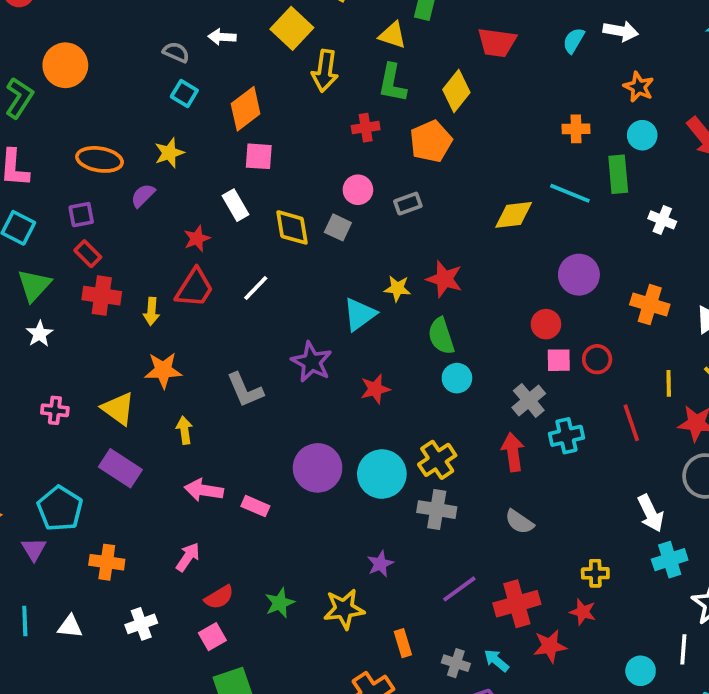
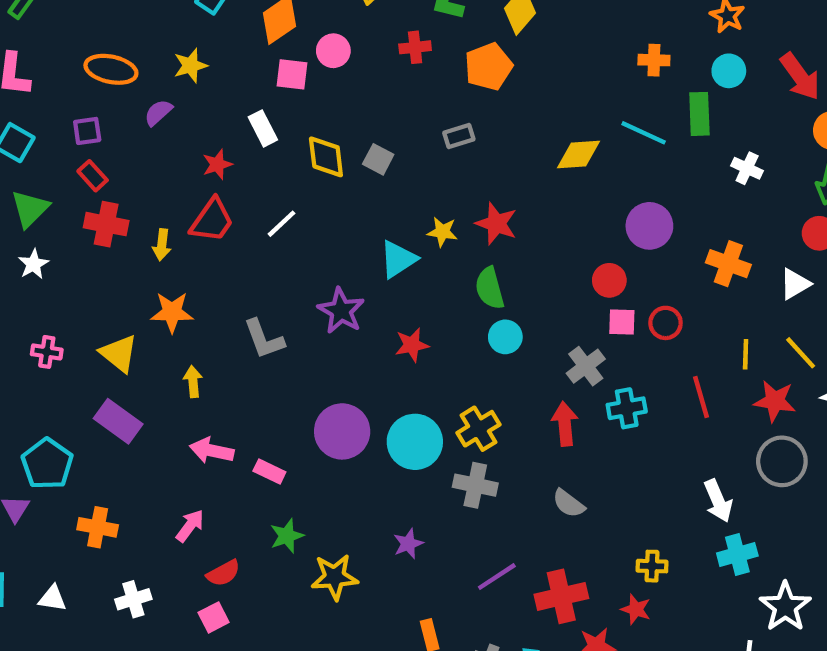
pink circle: (358, 190) -> (333, 51), moved
green star: (280, 603) -> (287, 536), moved
yellow star: (344, 609) -> (335, 577), moved

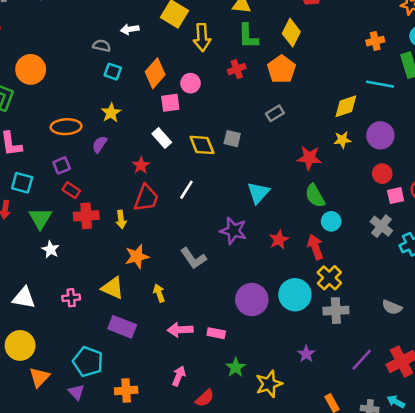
purple circle: (649, 226) -> (380, 135), moved
yellow star: (442, 232) -> (342, 140), moved
red arrow: (565, 424) -> (315, 247), moved

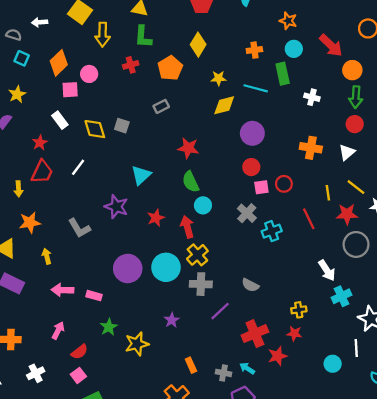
yellow diamond: (291, 33) -> (198, 45), moved
yellow star: (342, 140) -> (219, 78), moved
purple line: (362, 360) -> (220, 311), moved

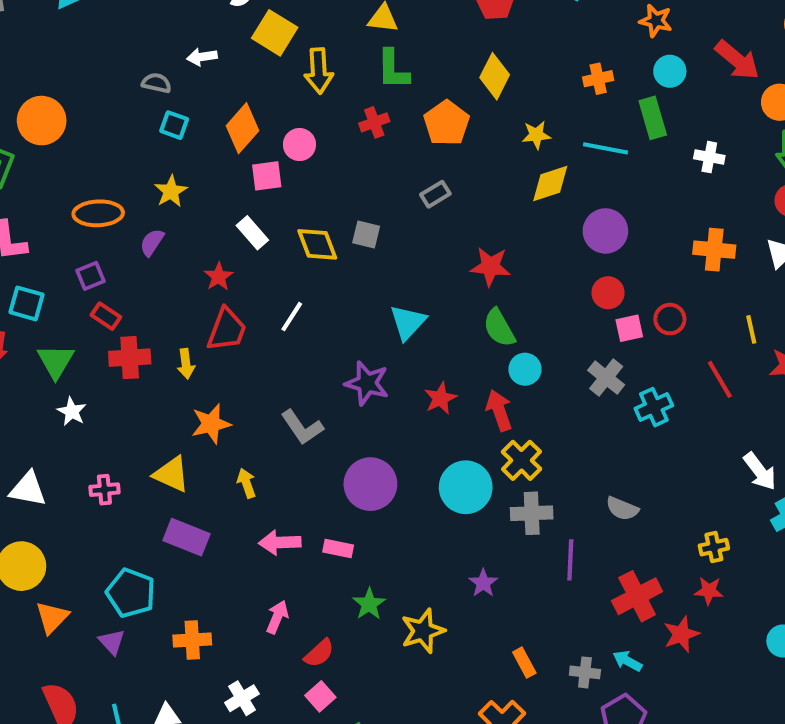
purple circle: (128, 268) -> (370, 484), moved
purple line: (220, 311) -> (570, 560), turned -40

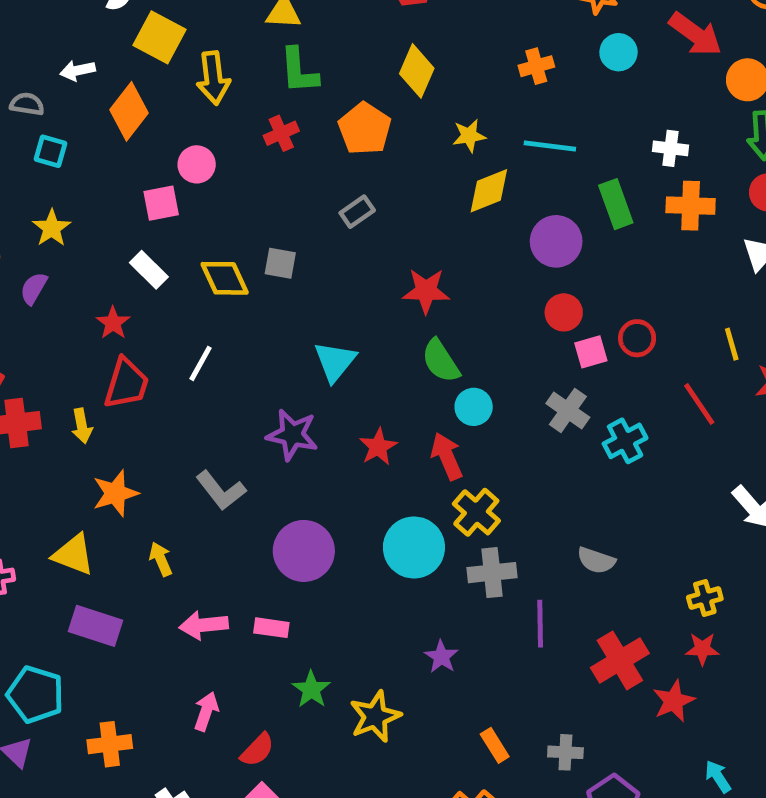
green rectangle: (653, 118) -> (616, 204), moved
orange diamond: (242, 128) -> (129, 111), moved
orange cross: (714, 250) -> (691, 206), moved
cyan arrow: (627, 661) -> (718, 777), moved, turned 32

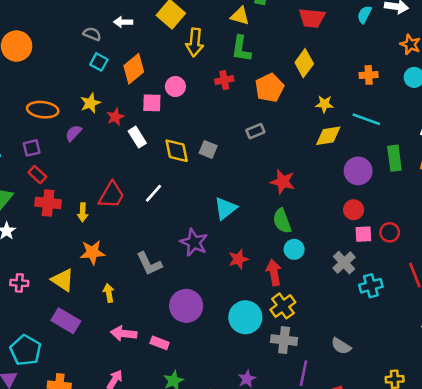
orange diamond: (129, 111) -> (134, 69), moved
red star: (113, 323) -> (115, 117), moved

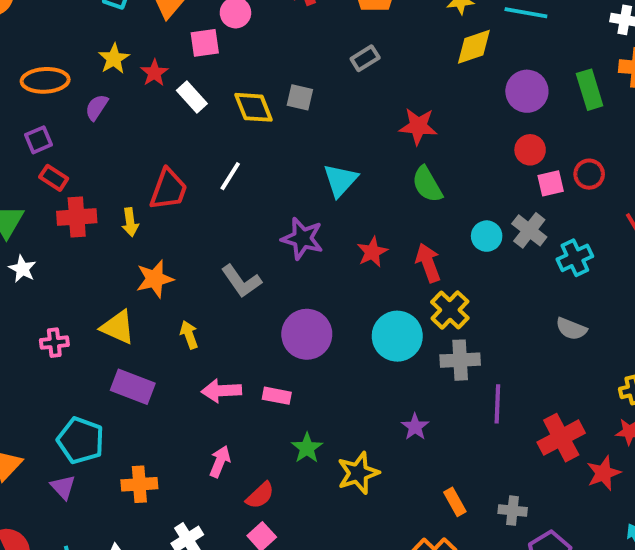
green rectangle: (394, 158) -> (590, 90), moved
cyan circle: (294, 249) -> (487, 236), moved
gray semicircle: (341, 346) -> (571, 329), moved

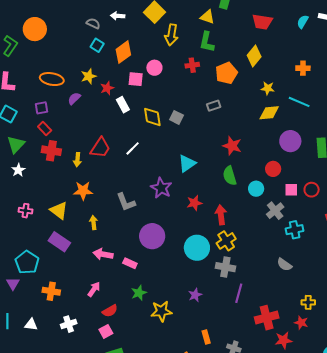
red circle: (530, 150) -> (273, 169), moved
cyan circle: (487, 236) -> (256, 189), moved

